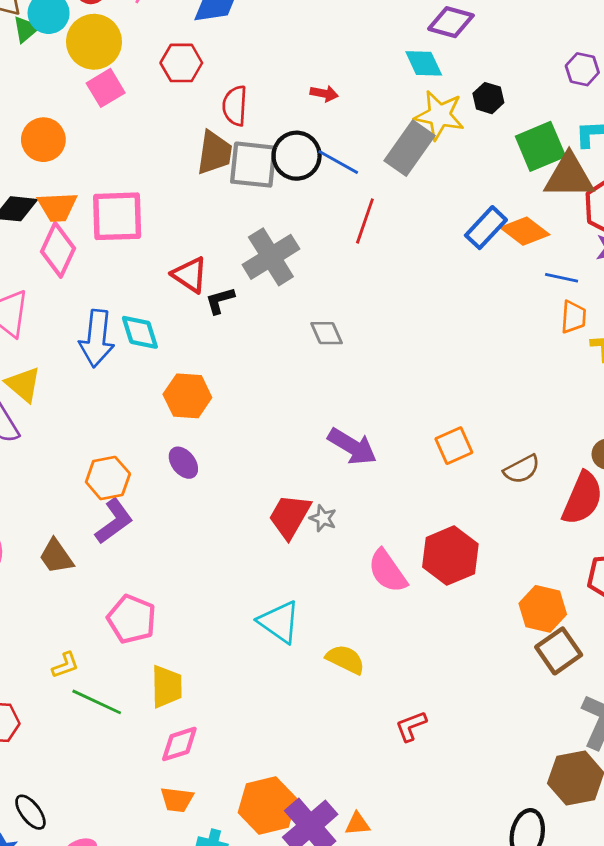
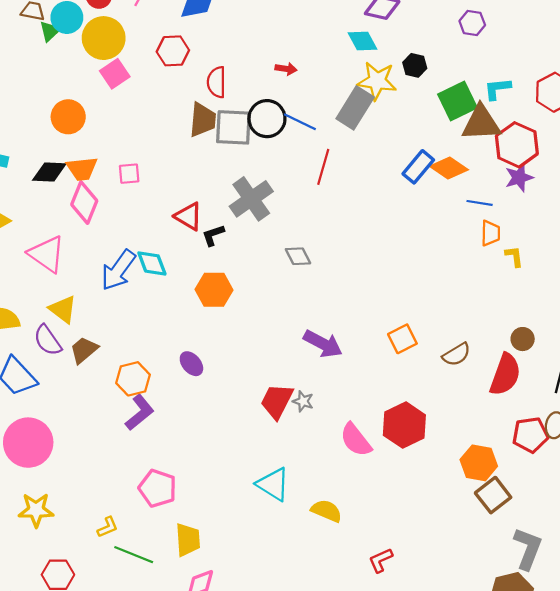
purple hexagon: (582, 69) -> (472, 23), moved
pink square: (117, 216) -> (129, 174), size x0.5
blue arrow: (97, 338) -> (118, 270), turned 33
orange hexagon: (187, 396) -> (214, 290), moved
brown trapezoid: (56, 556) -> (84, 350), moved, turned 88

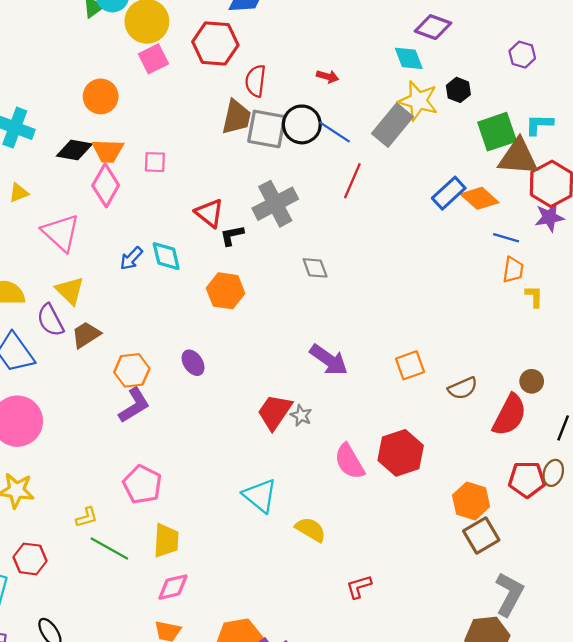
red hexagon: (173, 51) -> (215, 43), size x1.4
blue arrow: (118, 270) -> (131, 258), size x0.6

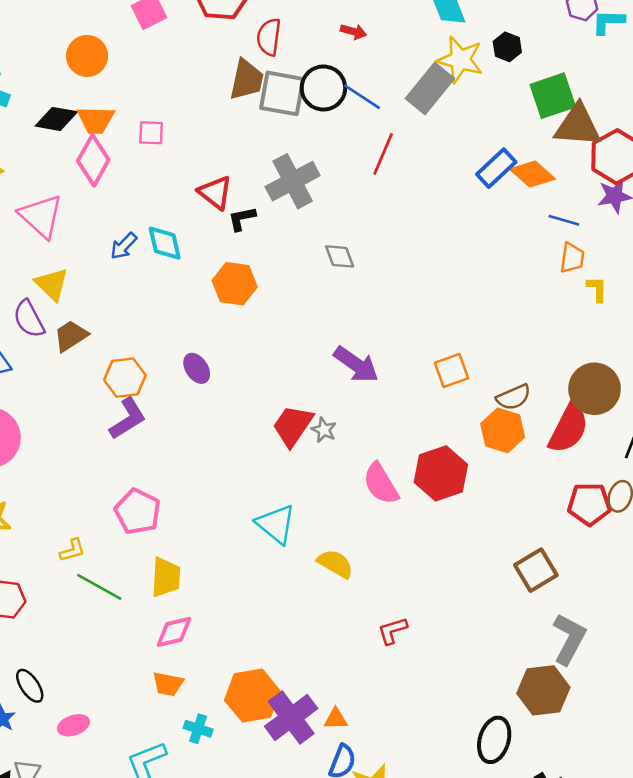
cyan L-shape: (539, 124) -> (608, 22), moved
brown circle: (532, 381) -> (594, 389), size x1.8
orange hexagon: (471, 501) -> (503, 430), moved

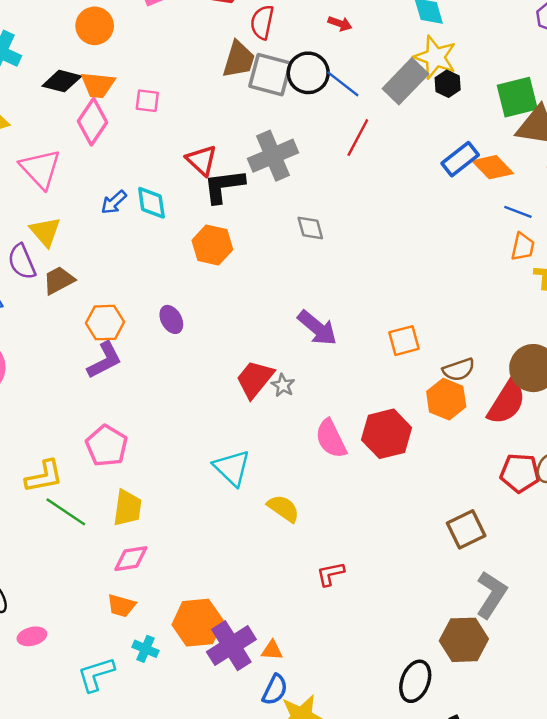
black hexagon: (507, 47) -> (448, 84), moved
black L-shape: (242, 219) -> (224, 186), size x1.6
yellow L-shape: (72, 550) -> (44, 476), size x1.6

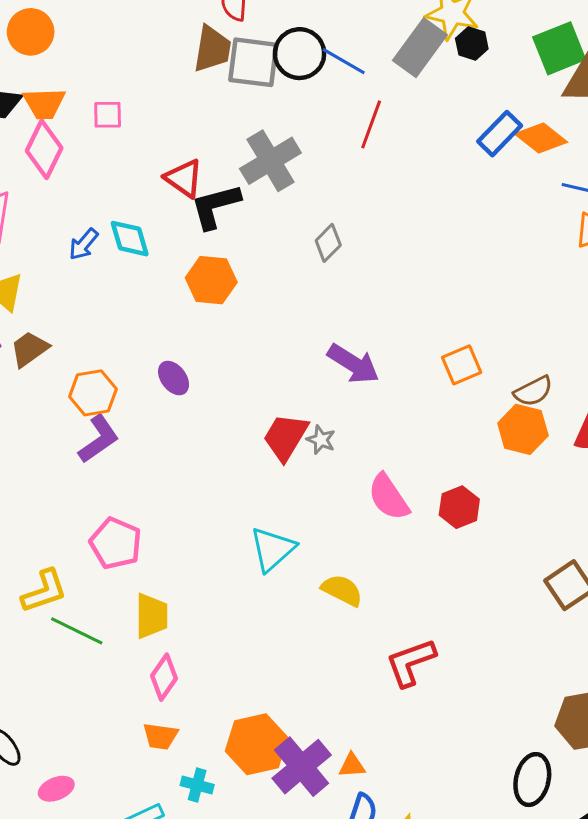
gray diamond: (310, 228) -> (328, 243), turned 68
red hexagon: (387, 434) -> (459, 507), moved, size x0.7
cyan triangle: (232, 468) -> (272, 549), turned 42
pink diamond: (131, 559) -> (164, 677), turned -39
red L-shape: (330, 574) -> (411, 662), size x1.5

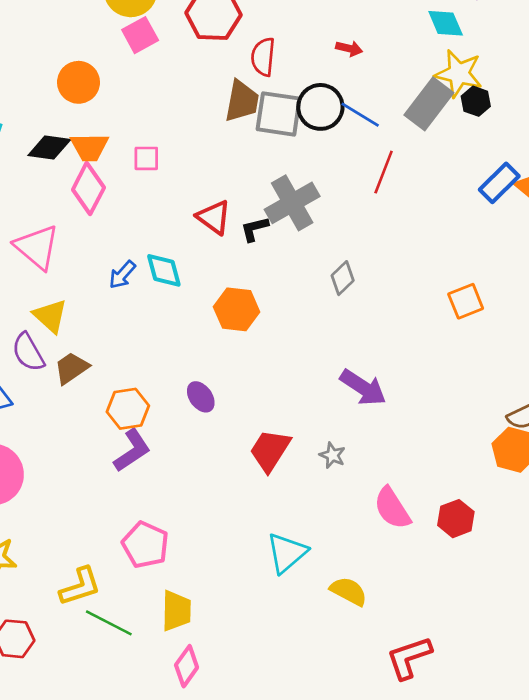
black L-shape: (215, 206) -> (255, 229), moved, size x0.6
orange square: (462, 365) -> (466, 301), moved
red trapezoid: (285, 437) -> (270, 450), moved

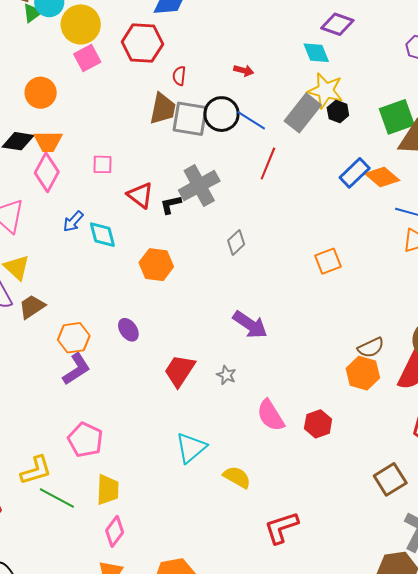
red semicircle: (263, 57) -> (179, 76), size x0.7
pink square: (146, 158) -> (102, 164), moved
blue arrow: (122, 275) -> (73, 221), moved

